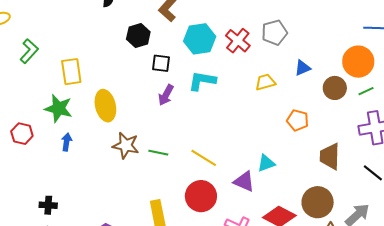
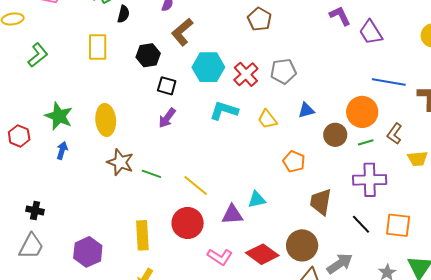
yellow rectangle: (71, 72) -> (98, 47), moved
cyan L-shape: (202, 81) -> (224, 111), moved
yellow trapezoid: (265, 82) -> (267, 119), turned -120
purple triangle: (244, 182) -> (232, 215), turned -35

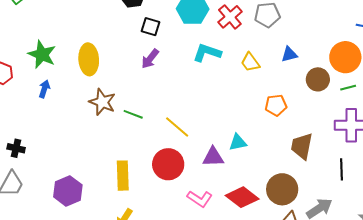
orange pentagon: (294, 161) -> (276, 105), turned -30
black line: (361, 224) -> (342, 169), turned 40

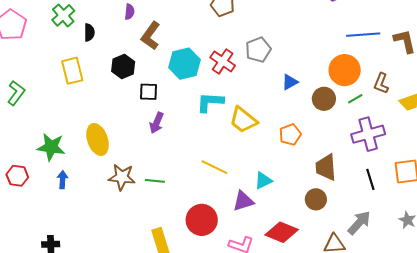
yellow trapezoid: (250, 62) -> (243, 120), moved, size x1.4
yellow line: (177, 127) -> (214, 167), moved
brown circle: (282, 189) -> (316, 199), moved, size x0.7

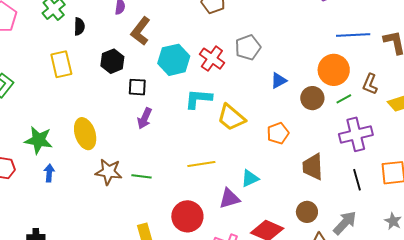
yellow line: (214, 167) -> (201, 164), turned -36
brown circle: (316, 199) -> (307, 212), moved

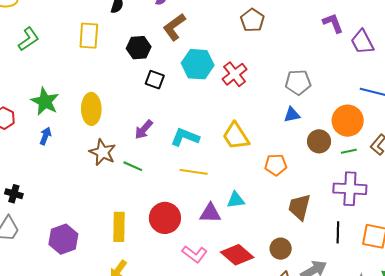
gray pentagon: (248, 47) -> (298, 82), moved
cyan L-shape: (198, 99) -> (185, 137), moved
purple arrow: (145, 118) -> (144, 129), moved

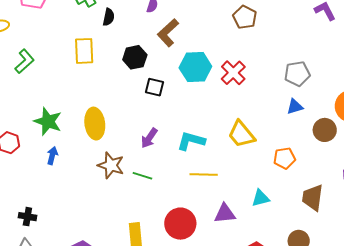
cyan triangle: (236, 200) -> (261, 198), moved

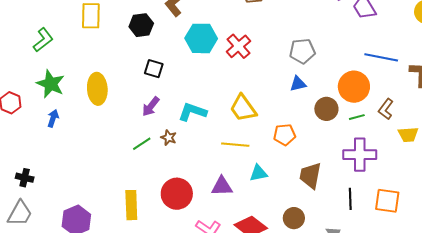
green L-shape: (25, 61) -> (43, 40), moved
black square: (154, 87) -> (154, 69), moved
brown star: (111, 165) -> (169, 138), moved, size x0.6
yellow line: (204, 175) -> (235, 145), moved
green line: (142, 176) -> (142, 144), turned -54

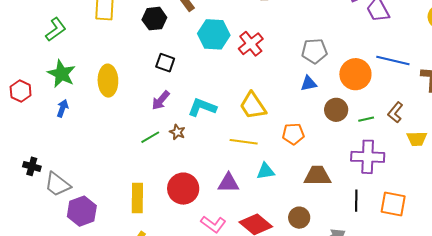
orange circle: (354, 87) -> (355, 74), moved
brown trapezoid: (310, 176) -> (317, 176), turned 76
gray trapezoid: (20, 213) -> (57, 184), moved, turned 96

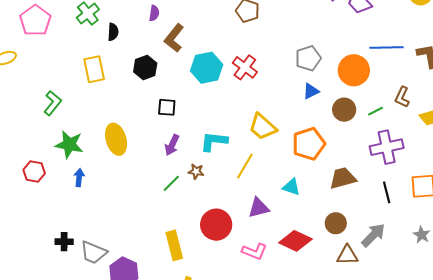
orange pentagon: (293, 134) -> (309, 144), size x1.5
yellow line: (244, 142) -> (245, 166), moved, turned -52
cyan triangle: (266, 171) -> (291, 187), turned 42

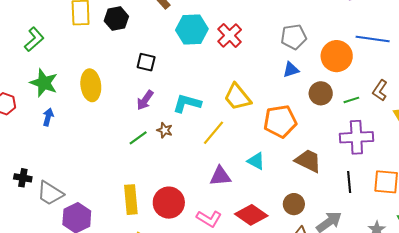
black hexagon: (145, 68) -> (116, 19), moved
brown trapezoid: (343, 178) -> (308, 161), turned 32
red circle: (216, 225) -> (169, 203), moved

